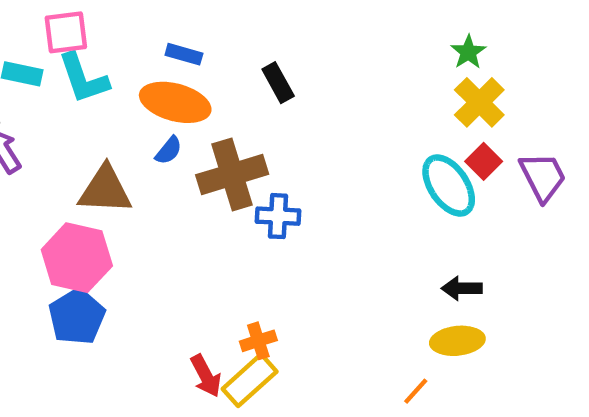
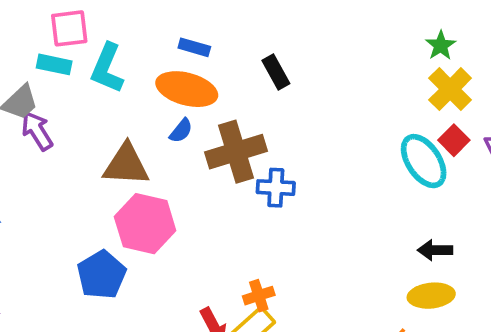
pink square: (66, 32) -> (69, 28), moved
cyan L-shape: (83, 78) -> (107, 68), turned 42
pink hexagon: (77, 258) -> (145, 224), moved

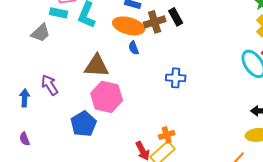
purple arrow: (37, 131) -> (50, 85), moved
blue semicircle: (181, 131) -> (134, 48), moved, turned 120
brown cross: (236, 152) -> (155, 22), moved, size x0.7

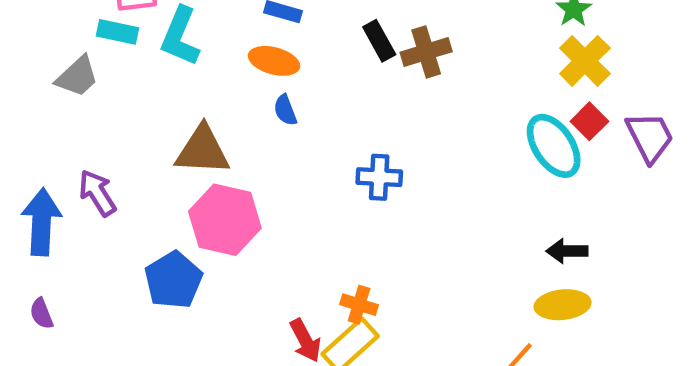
brown cross: (155, 22) -> (426, 52), moved
orange ellipse: (129, 26) -> (274, 61), size x0.7
blue arrow: (25, 98) -> (41, 222), size x1.6
orange cross: (167, 135) -> (359, 305), turned 35

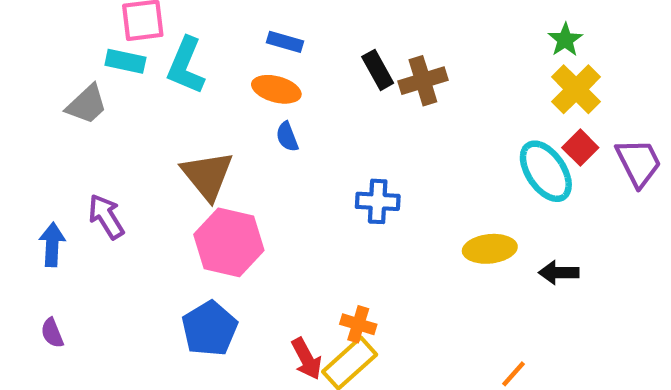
brown triangle: (202, 150) -> (207, 176), turned 48
blue arrow: (41, 222) -> (52, 245), size x0.7
blue pentagon: (173, 280) -> (210, 329), moved
yellow ellipse: (563, 305) -> (490, 249), moved

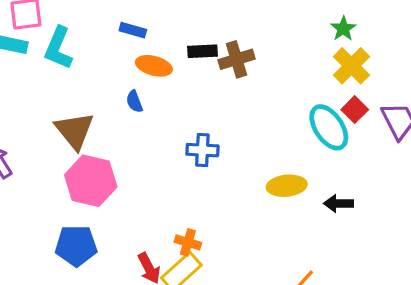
black rectangle: (378, 70) -> (202, 51), turned -64
orange ellipse: (276, 89) -> (154, 66), moved
blue pentagon: (210, 329) -> (76, 246), turned 30

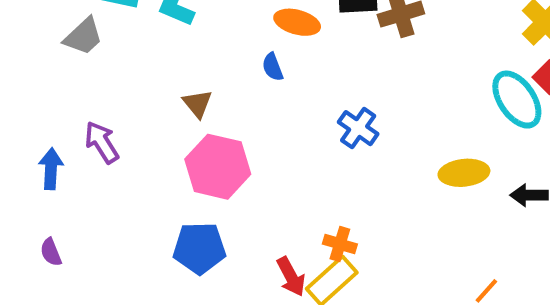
brown triangle: (75, 131) -> (197, 104), size x0.6
blue cross: (202, 150) -> (358, 128), turned 32

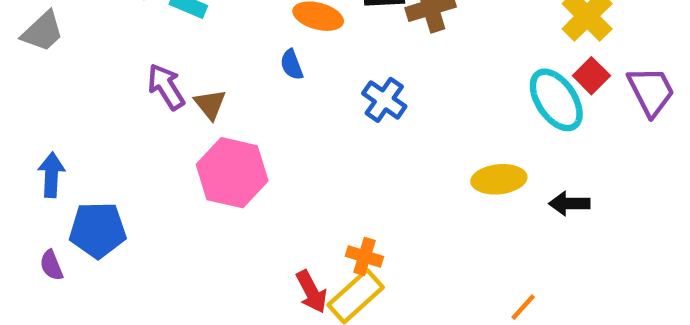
gray trapezoid: (83, 36) -> (43, 32), moved
blue cross: (358, 128) -> (384, 100), moved
purple arrow: (102, 142) -> (166, 87), moved
blue pentagon: (199, 248) -> (98, 230), moved

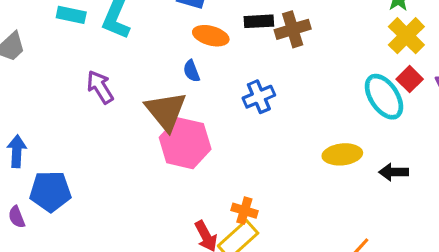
blue cross: (384, 100) -> (259, 97), turned 32
brown triangle: (210, 104) -> (166, 111), moved, size x1.8
pink hexagon: (232, 173) -> (185, 143), moved

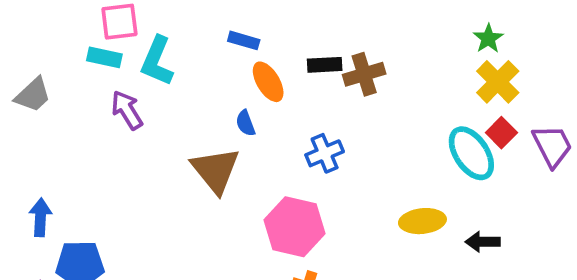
orange ellipse: (211, 36) -> (268, 82), turned 44
purple arrow: (100, 87) -> (127, 110), moved
pink hexagon: (185, 143) -> (294, 227), moved

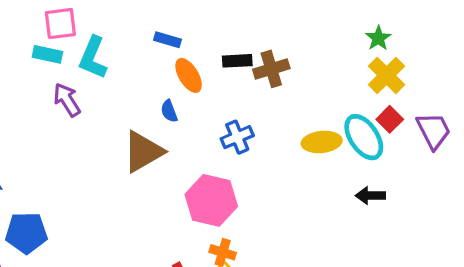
brown triangle: (215, 170) -> (143, 152), turned 39
yellow ellipse: (422, 221) -> (322, 142), moved
black arrow: (483, 242) -> (370, 196), moved

